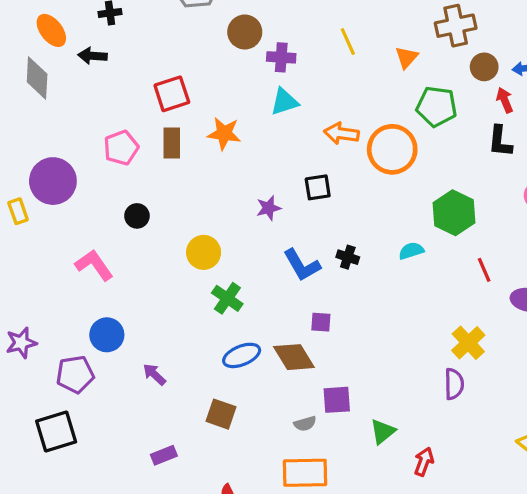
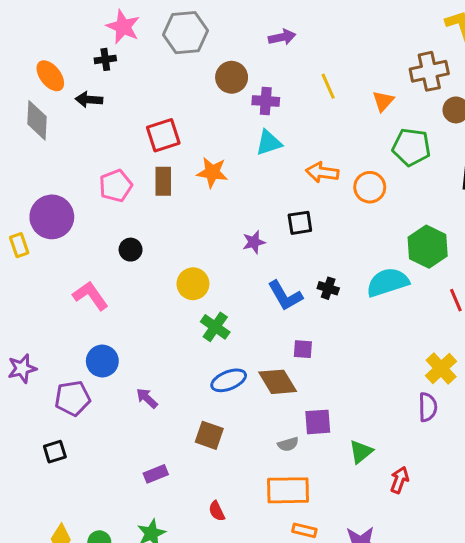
orange circle: (392, 149) -> (370, 187), size x0.7
cyan semicircle: (411, 251) -> (388, 282), size x1.8
black square: (56, 432) -> (55, 452), size x0.6

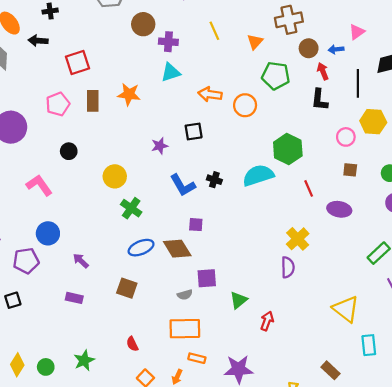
red square: (163, 135) -> (77, 63), moved
purple rectangle: (156, 474) -> (74, 298), moved, turned 35

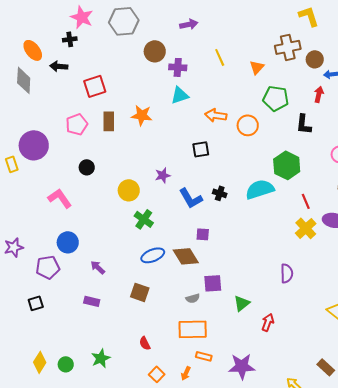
brown circle: (309, 48) -> (315, 59), moved
red arrow: (323, 71) -> (319, 94), turned 35
black L-shape: (320, 100) -> (304, 124), moved
purple star: (160, 146) -> (163, 175), moved
yellow cross: (298, 239) -> (306, 228), moved

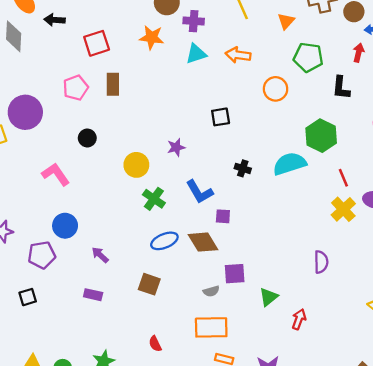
orange star: (142, 115) -> (152, 37), moved
orange arrow: (216, 115) -> (238, 55), moved
blue L-shape: (191, 198) -> (200, 192), moved

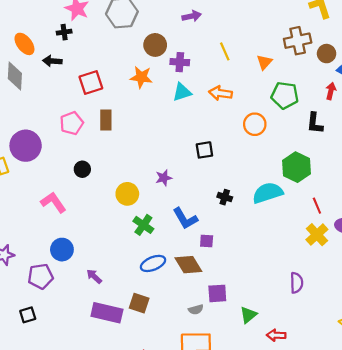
purple rectangle: (93, 295) -> (107, 313), moved, size x1.8
red arrow: (299, 319) -> (276, 335), turned -108

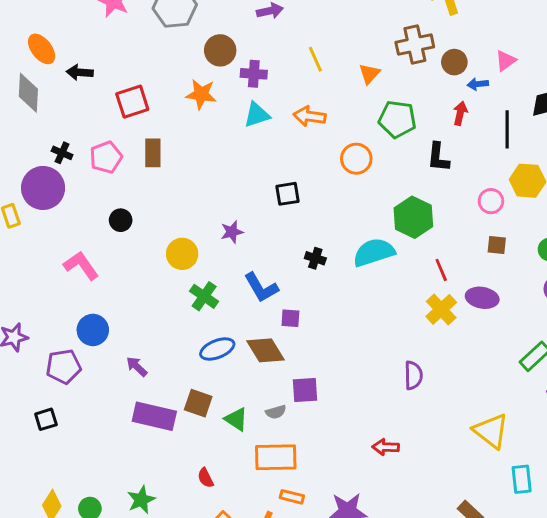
black cross: (64, 32) -> (62, 153), moved, turned 32
green triangle: (248, 315) -> (236, 419), moved, turned -48

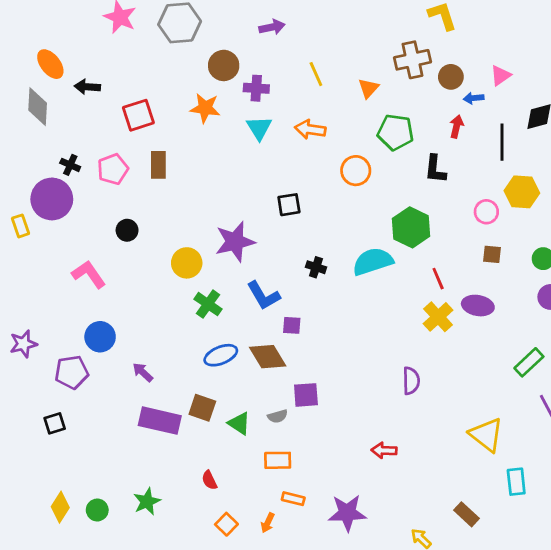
cyan triangle: (257, 115) -> (259, 128), turned -44
purple star: (232, 232) -> (235, 242), size x1.8
orange rectangle: (276, 457) -> (278, 460), size x0.7

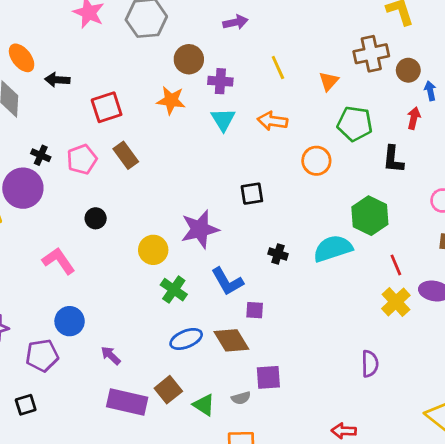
blue arrow: (474, 98) -> (430, 91), turned 84
brown rectangle: (158, 165) -> (126, 155), turned -36
brown square: (202, 408) -> (168, 390), turned 32

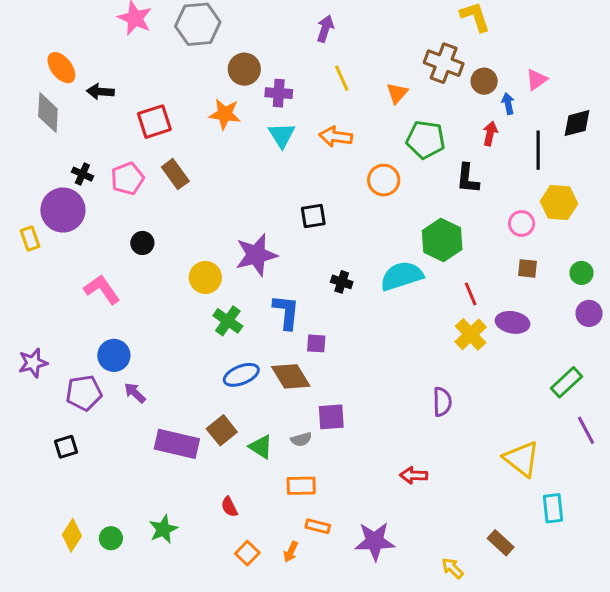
purple arrow: (235, 22) -> (325, 29), moved, turned -60
brown cross: (371, 54) -> (444, 63), turned 32
blue L-shape: (227, 281) -> (286, 312), turned -144
purple arrow: (111, 355) -> (135, 393), moved

